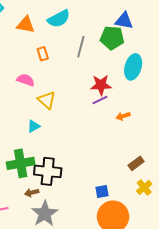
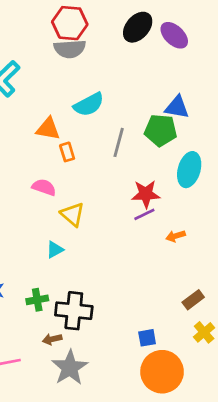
orange triangle: (26, 25) -> (48, 129), moved
green cross: (21, 163) -> (37, 300), size x0.6

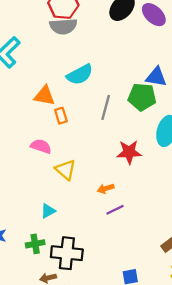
purple line: (144, 214) -> (115, 210), moved
orange arrow: (176, 236) -> (106, 189), moved
cyan triangle: (55, 250) -> (48, 211), moved

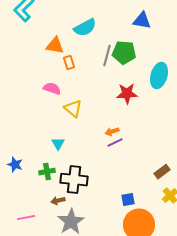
blue triangle: (156, 77) -> (142, 21), moved
green pentagon: (142, 97) -> (124, 53), moved
orange arrow: (106, 189) -> (112, 132), moved
cyan triangle: (48, 211) -> (58, 144), turned -32

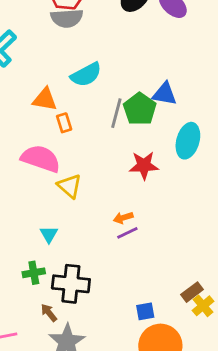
blue triangle: (142, 21) -> (165, 94), moved
green pentagon: (124, 53) -> (140, 109), turned 30
pink semicircle: (52, 89) -> (41, 159), size x1.6
brown rectangle: (162, 172) -> (192, 292), moved
brown arrow: (58, 201) -> (49, 313), turned 64

